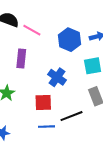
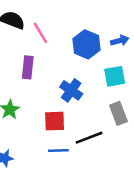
pink line: (32, 30) -> (40, 33), turned 30

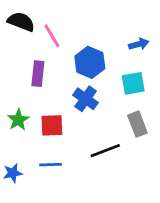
blue hexagon: (86, 44) -> (90, 62), moved
red square: (55, 121) -> (52, 125), moved
blue line: (58, 150) -> (51, 165), moved

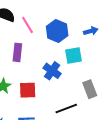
blue hexagon: (90, 62) -> (57, 31), moved
cyan square: (133, 83) -> (73, 55), moved

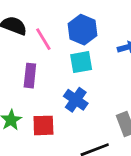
blue hexagon: (57, 31) -> (83, 30), moved
cyan square: (73, 55) -> (81, 62), moved

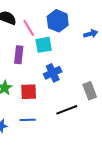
cyan square: (81, 62) -> (44, 45), moved
blue cross: (76, 100) -> (53, 73), turned 30

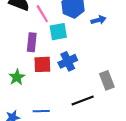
blue arrow: (91, 34) -> (98, 20), moved
red square: (29, 92) -> (42, 64), moved

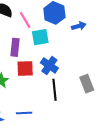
blue cross: (68, 61) -> (49, 65), turned -30
black line: (83, 101) -> (54, 90), moved, turned -75

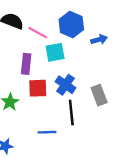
pink line: (25, 20) -> (38, 33), turned -30
gray rectangle: (87, 84) -> (99, 95), moved
blue line: (24, 113) -> (47, 132), moved

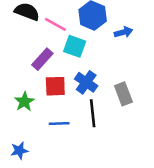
cyan square: (55, 52) -> (75, 46), turned 30
purple rectangle: (26, 64) -> (42, 59), turned 36
blue line: (47, 132) -> (59, 123), moved

